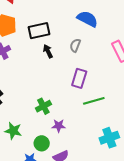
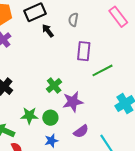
purple star: (59, 126) -> (73, 102), size x1.5
green circle: (42, 143) -> (50, 118), moved

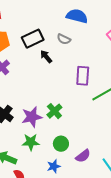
gray semicircle: (73, 20) -> (64, 39), moved, turned -72
purple star: (73, 102) -> (32, 117), moved
green circle: (50, 118) -> (61, 144), moved

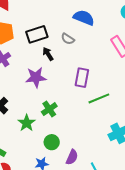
purple star: (32, 117) -> (36, 77), moved
green star: (31, 142) -> (27, 123), moved, turned 30
purple semicircle: (83, 156) -> (72, 157), turned -35

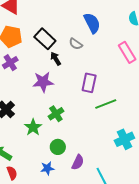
blue semicircle: (84, 18) -> (92, 23), turned 40
black rectangle: (37, 34) -> (45, 39), turned 60

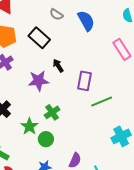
gray semicircle: (76, 44) -> (56, 14), moved
black arrow: (56, 59) -> (58, 66), moved
green circle: (58, 147) -> (46, 139), moved

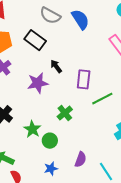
gray semicircle: (56, 14) -> (50, 15), size x1.5
green cross: (52, 112) -> (65, 113), moved

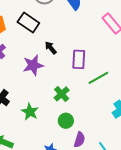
green circle: (50, 141) -> (66, 121), moved

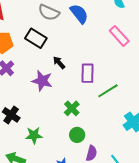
purple star: (33, 65) -> (42, 81), turned 30
green star: (30, 112) -> (34, 135), moved, turned -30

